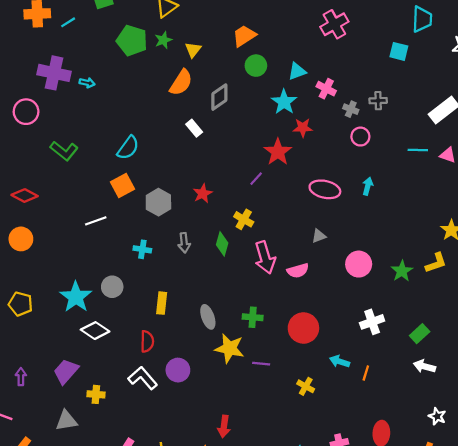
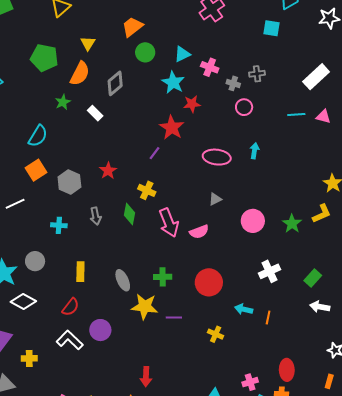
green star: (163, 40) -> (63, 102), moved
green pentagon: (132, 41) -> (44, 58), moved
red semicircle: (147, 341) -> (71, 307), turned 42

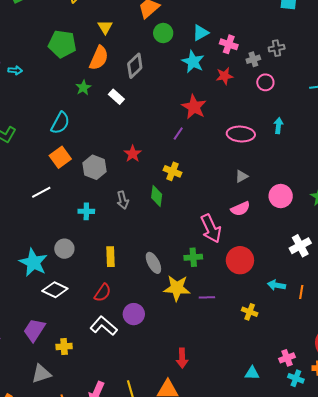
gray cross: (233, 83) -> (253, 59), turned -32
red star: (192, 104) -> (225, 76), moved
pink arrow: (169, 223) -> (211, 228), moved
pink semicircle: (199, 232) -> (240, 209), moved

